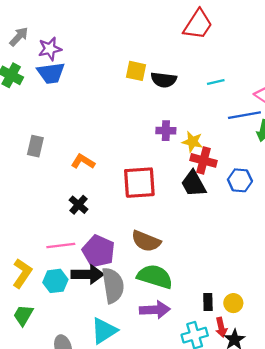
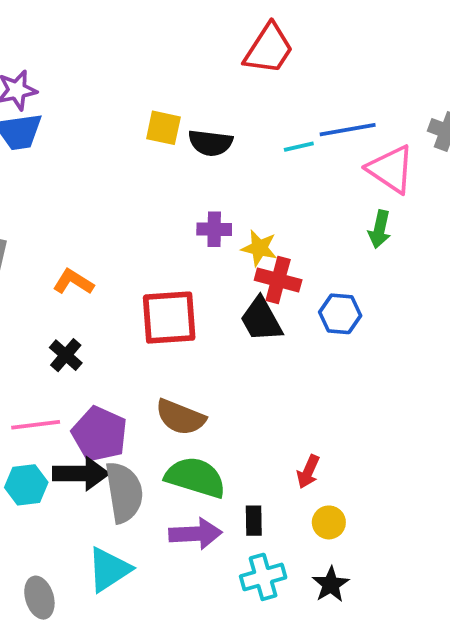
blue line: (244, 115) -> (348, 130), moved
black rectangle: (208, 302) -> (254, 521), moved
red arrow: (221, 327) -> (308, 472), moved, turned 36

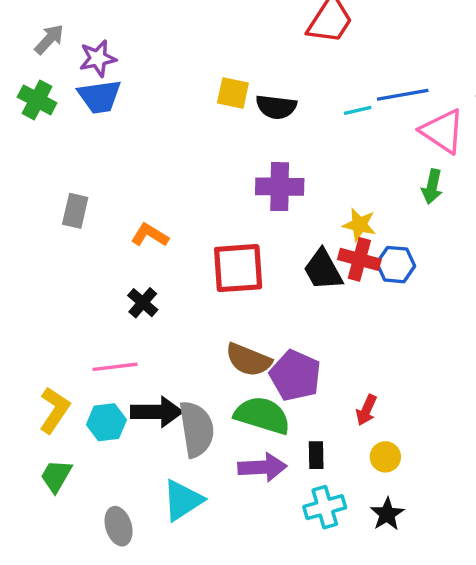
purple cross: (214, 229) -> (280, 187), size x1.5
yellow star: (259, 248) -> (359, 225), moved
red cross: (278, 280) -> (359, 259), moved
purple pentagon: (100, 434) -> (295, 375), moved

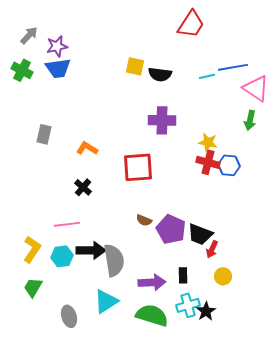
black trapezoid: (323, 270) -> (200, 234), moved, turned -40
brown semicircle: (248, 360) -> (144, 220), size x0.6
green semicircle: (262, 415) -> (152, 315), moved
black star: (387, 514) -> (206, 311), moved

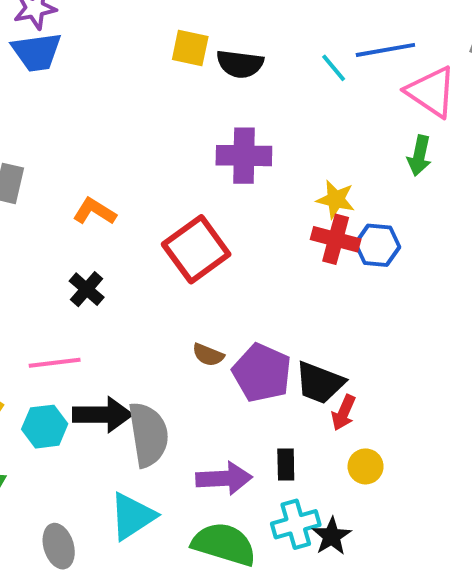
cyan line: (207, 76) -> (334, 68), turned 63
red square: (138, 167) -> (196, 249), turned -32

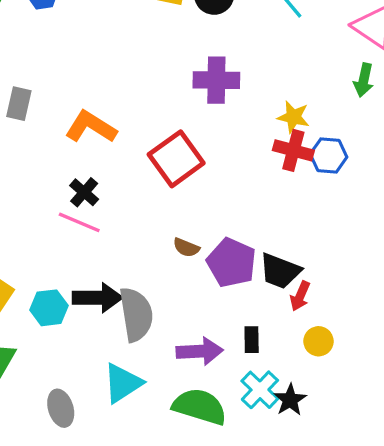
orange L-shape: (95, 211) -> (91, 127), size x1.4
pink line: (55, 363) -> (79, 222), moved, turned 30
cyan cross: (296, 524) -> (260, 390), turned -30

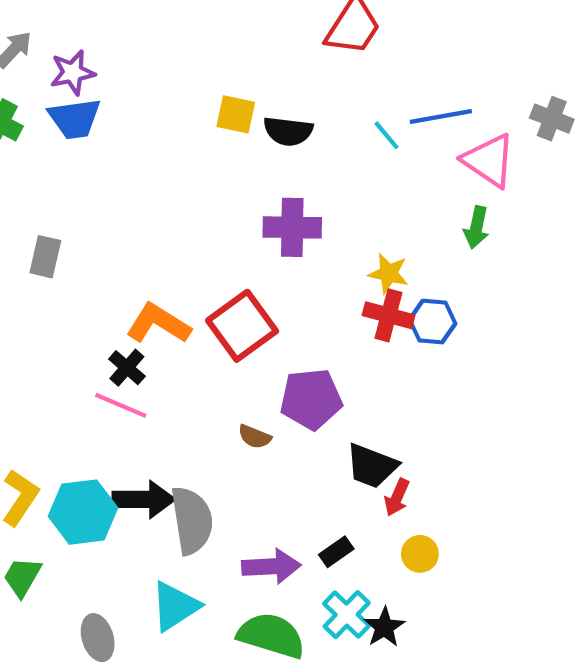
orange L-shape: (91, 127) -> (158, 324), moved
purple pentagon: (231, 263) -> (311, 399), moved, turned -30
cyan hexagon: (49, 308) -> (83, 512), size x1.4
black rectangle: (252, 340) -> (336, 552), turned 56

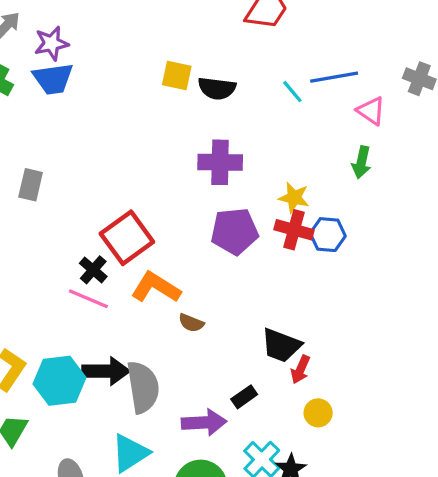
pink triangle: (489, 160) -> (371, 111), size x0.7
orange L-shape: (158, 324) -> (156, 288), moved
red square: (242, 326) -> (127, 238), moved
purple pentagon: (311, 399) -> (235, 231), moved
black rectangle: (336, 552) -> (244, 397), moved

